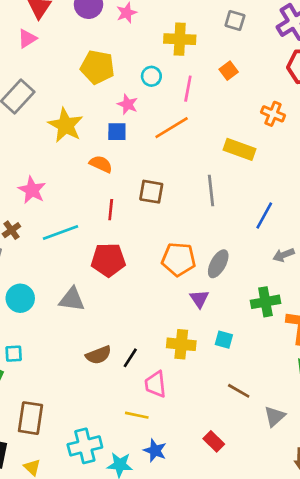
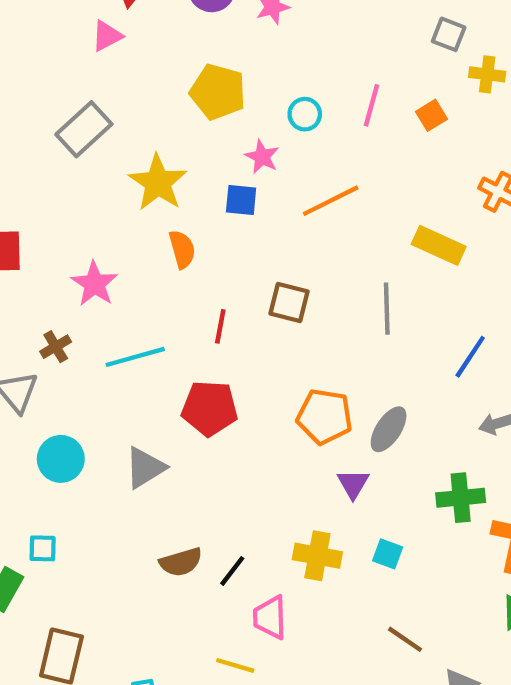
yellow cross: (180, 39) -> (487, 74), moved, size x0.7
pink line: (188, 89) -> (372, 105), moved
orange semicircle: (101, 164) -> (182, 249), moved, turned 45
gray triangle: (72, 299) -> (145, 468), turned -44

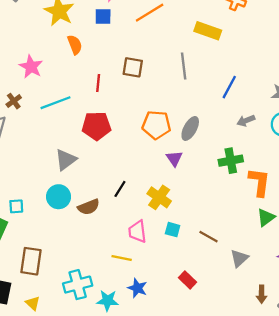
cyan circle: (61, 459) -> (59, 197), moved
cyan square: (388, 554) -> (173, 230), moved
yellow cross: (317, 556) -> (159, 197), turned 30
black line: (232, 571) -> (120, 189), moved

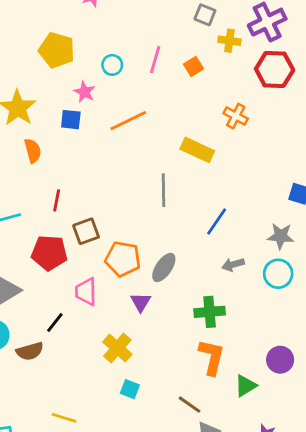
brown square: (133, 67) -> (86, 231), moved, turned -35
orange L-shape: (259, 182) -> (212, 357), moved
black line: (120, 189) -> (55, 322), moved
pink trapezoid: (137, 232) -> (86, 292), moved
brown line: (208, 237) -> (190, 405), moved

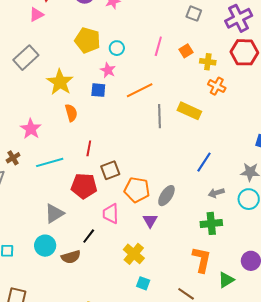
yellow cross: (229, 41) -> (208, 62), moved
cyan circle: (112, 65) -> (117, 48), moved
gray line: (163, 190) -> (159, 116), moved
green cross: (210, 312) -> (211, 223), moved

